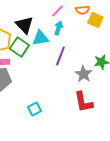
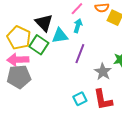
cyan square: (34, 109) -> (80, 99), moved

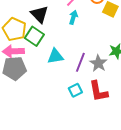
cyan triangle: (60, 36) -> (55, 56), moved
purple line: (80, 54) -> (80, 62), moved

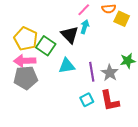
black triangle: (39, 14) -> (70, 35), moved
purple line: (80, 62) -> (92, 72), turned -30

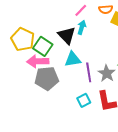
pink arrow: (25, 61) -> (38, 61), moved
cyan triangle: (67, 66) -> (73, 59), moved
gray pentagon: (26, 78) -> (47, 78), moved

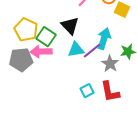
cyan arrow: (82, 27) -> (104, 39), moved, size x1.5
purple line: (89, 72) -> (92, 51), moved, turned 60
gray pentagon: (47, 78) -> (21, 60), moved

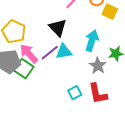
green square: (46, 37) -> (24, 69), moved
purple line: (92, 51) -> (50, 53), moved
pink arrow: (41, 52) -> (29, 54), turned 50

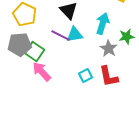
purple line: (50, 53) -> (61, 35), turned 66
pink arrow: (29, 54) -> (42, 71), moved

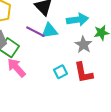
cyan arrow: (103, 23) -> (77, 20), turned 65

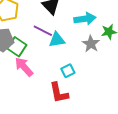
cyan triangle: (49, 31) -> (57, 40), moved
red L-shape: (83, 73) -> (59, 93), moved

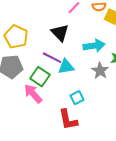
green square: (17, 47) -> (40, 77), moved

